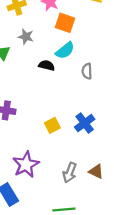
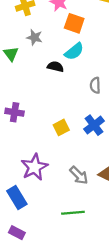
gray semicircle: (87, 71) -> (95, 85), moved
gray arrow: (70, 173) -> (79, 175), turned -66

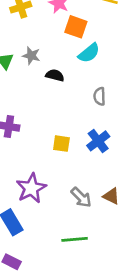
gray star: (34, 37) -> (31, 56), moved
cyan semicircle: (74, 51) -> (89, 53), moved
yellow square: (61, 127) -> (61, 144), turned 35

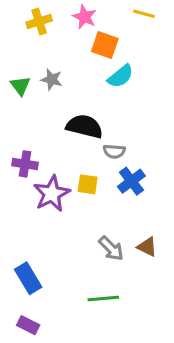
black semicircle: (55, 75) -> (85, 126), moved, size x1.6
gray semicircle: (99, 96) -> (114, 151), moved, turned -84
purple star: (31, 188) -> (52, 194), moved

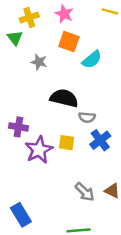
orange square: (105, 45) -> (69, 42), moved
green triangle: (20, 86) -> (15, 38), moved

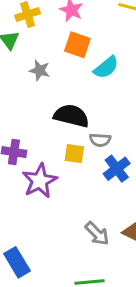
yellow square: (67, 143) -> (74, 154), moved

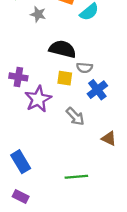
gray arrow: (97, 234) -> (75, 116), moved

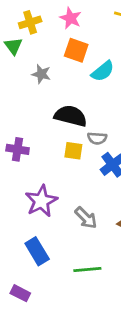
purple star: (38, 99) -> (41, 201), moved
gray arrow: (75, 116) -> (86, 218), moved
blue rectangle: (21, 162) -> (37, 251), moved

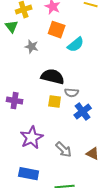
blue rectangle: (37, 251) -> (29, 174), turned -48

